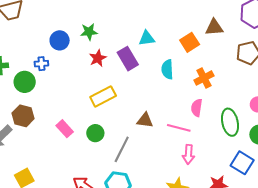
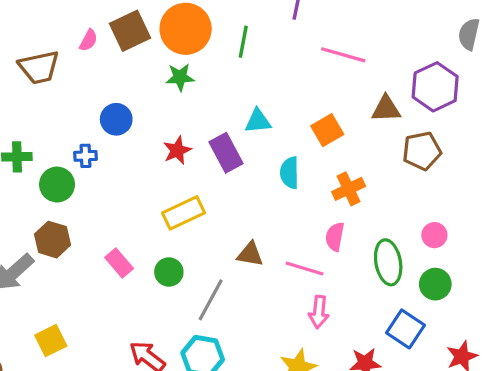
brown triangle: (214, 27) -> (386, 109), moved
green star: (89, 32) -> (180, 77), moved

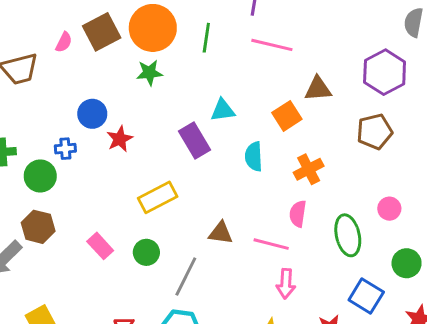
pink line: (343, 55) -> (272, 45), moved
brown triangle: (386, 109) -> (318, 89), moved
red star: (177, 150) -> (120, 139), moved
green circle: (435, 284) -> (407, 263), moved

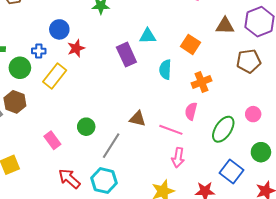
brown triangle: (318, 89) -> (225, 26), moved
orange square: (287, 116) -> (190, 44), turned -30
yellow rectangle: (158, 197) -> (55, 76), moved, turned -30
green ellipse: (348, 235) -> (223, 129), turned 40
pink rectangle: (100, 246) -> (52, 140), moved

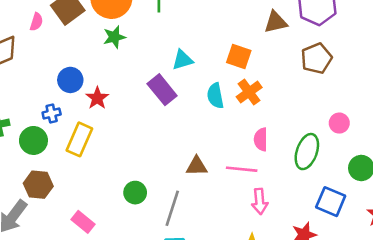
orange cross: (201, 82) -> (249, 92), moved
pink rectangle: (52, 140) -> (83, 222), moved

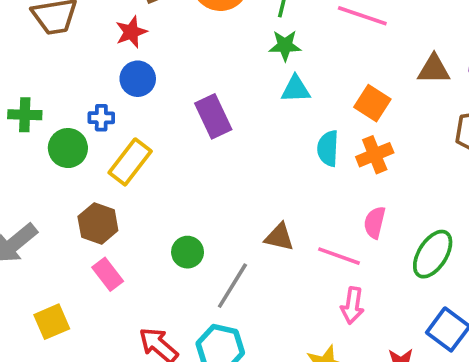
green star: (114, 37) -> (285, 46), moved
purple rectangle: (162, 90) -> (213, 116), moved
red star: (97, 98) -> (131, 32), moved
brown hexagon: (38, 185) -> (98, 224), moved

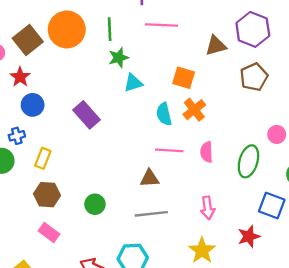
yellow rectangle: (130, 162) -> (43, 158), size x0.7
brown hexagon: (98, 224) -> (47, 195), moved
pink line: (339, 256) -> (169, 150), moved
gray line: (232, 286) -> (151, 214), moved, turned 68

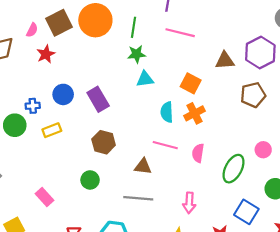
blue circle: (33, 105) -> (63, 94), moved
yellow rectangle: (43, 158) -> (52, 130), turned 36
brown hexagon: (47, 195) -> (104, 142), moved

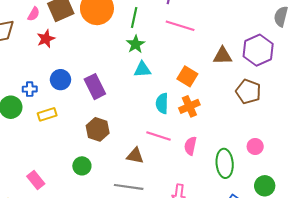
green star: (136, 54) -> (136, 44), turned -30
brown pentagon: (253, 95) -> (248, 92), turned 30
green ellipse: (234, 169) -> (225, 163), turned -36

